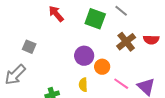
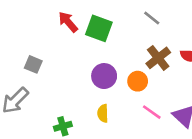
green square: (95, 19) -> (99, 28), moved
orange circle: (102, 67) -> (138, 81), moved

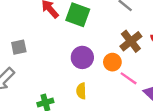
gray square: (33, 64) -> (19, 47), turned -35
pink line: (152, 112) -> (129, 78), moved

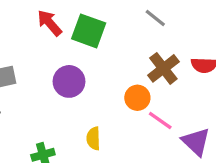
purple circle: (82, 57) -> (69, 81), moved

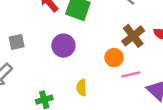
pink line: (160, 121) -> (131, 74), turned -48

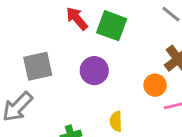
gray square: (17, 42) -> (38, 66), size x1.5

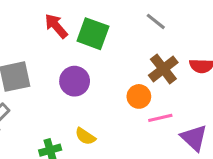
yellow semicircle: (116, 121) -> (85, 136), moved, turned -54

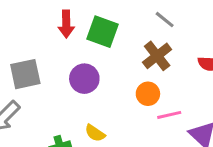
red arrow: (56, 26) -> (66, 24), turned -140
brown cross: (163, 69) -> (157, 56), moved

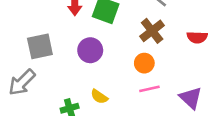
pink line: (169, 115) -> (149, 89), moved

